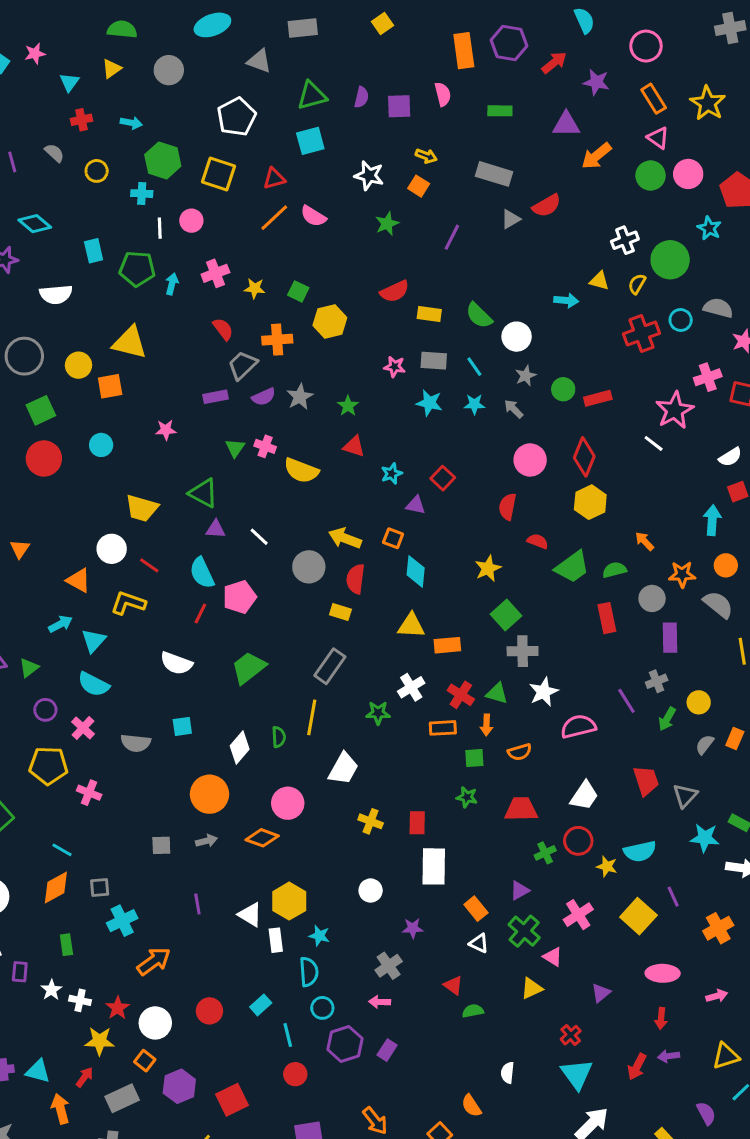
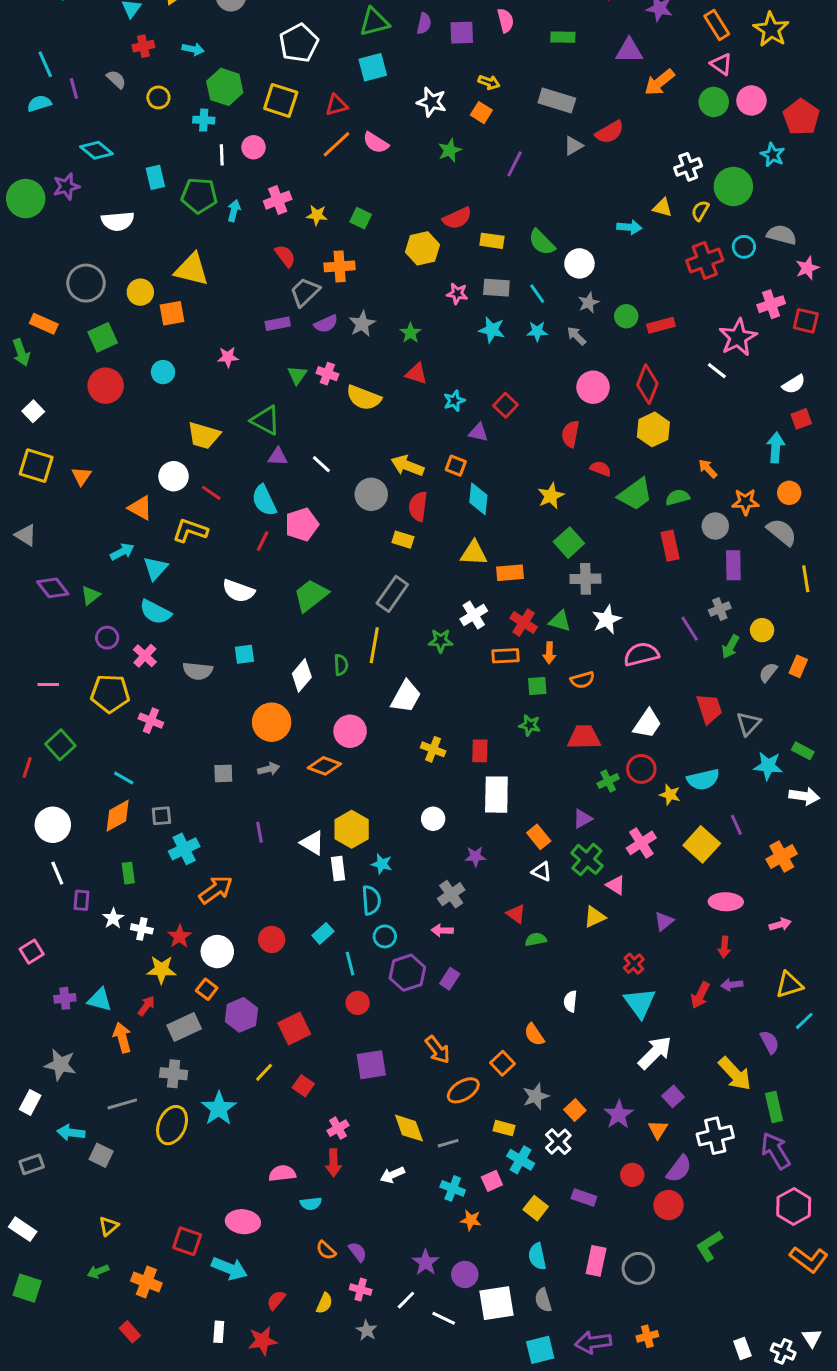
yellow hexagon: (330, 322) -> (423, 248), moved

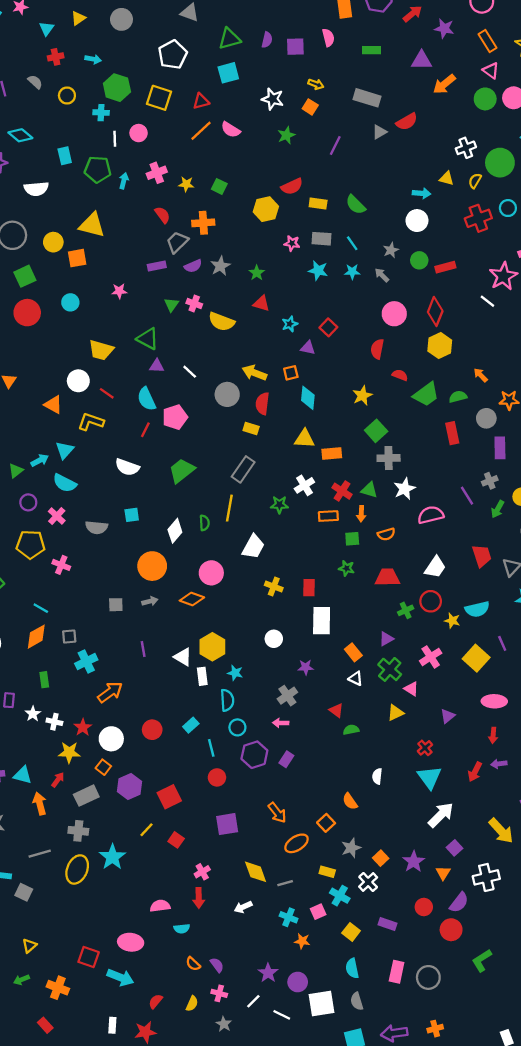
white circle: (579, 263) -> (417, 221), moved
orange square: (456, 466) -> (291, 373), turned -35
cyan arrow: (122, 552) -> (40, 460), moved

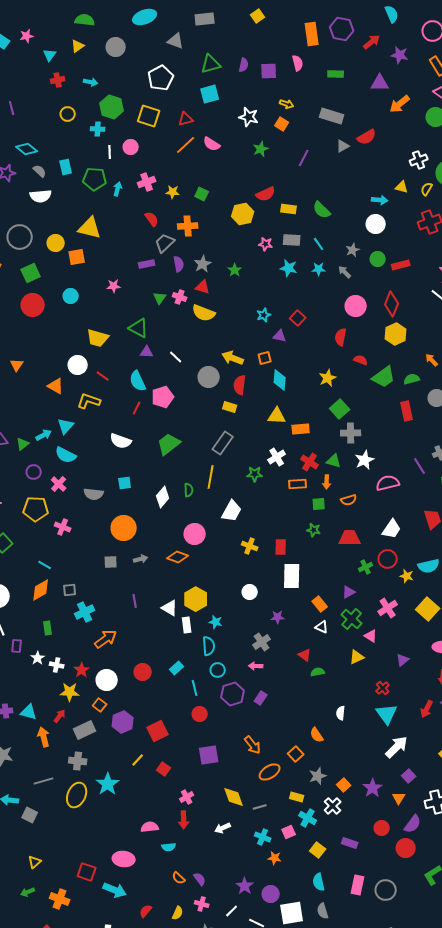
gray semicircle: (35, 82) -> (40, 171), moved
purple semicircle: (193, 266) -> (179, 264), turned -77
red triangle: (261, 304) -> (203, 287), moved
orange circle: (152, 566) -> (124, 528), moved

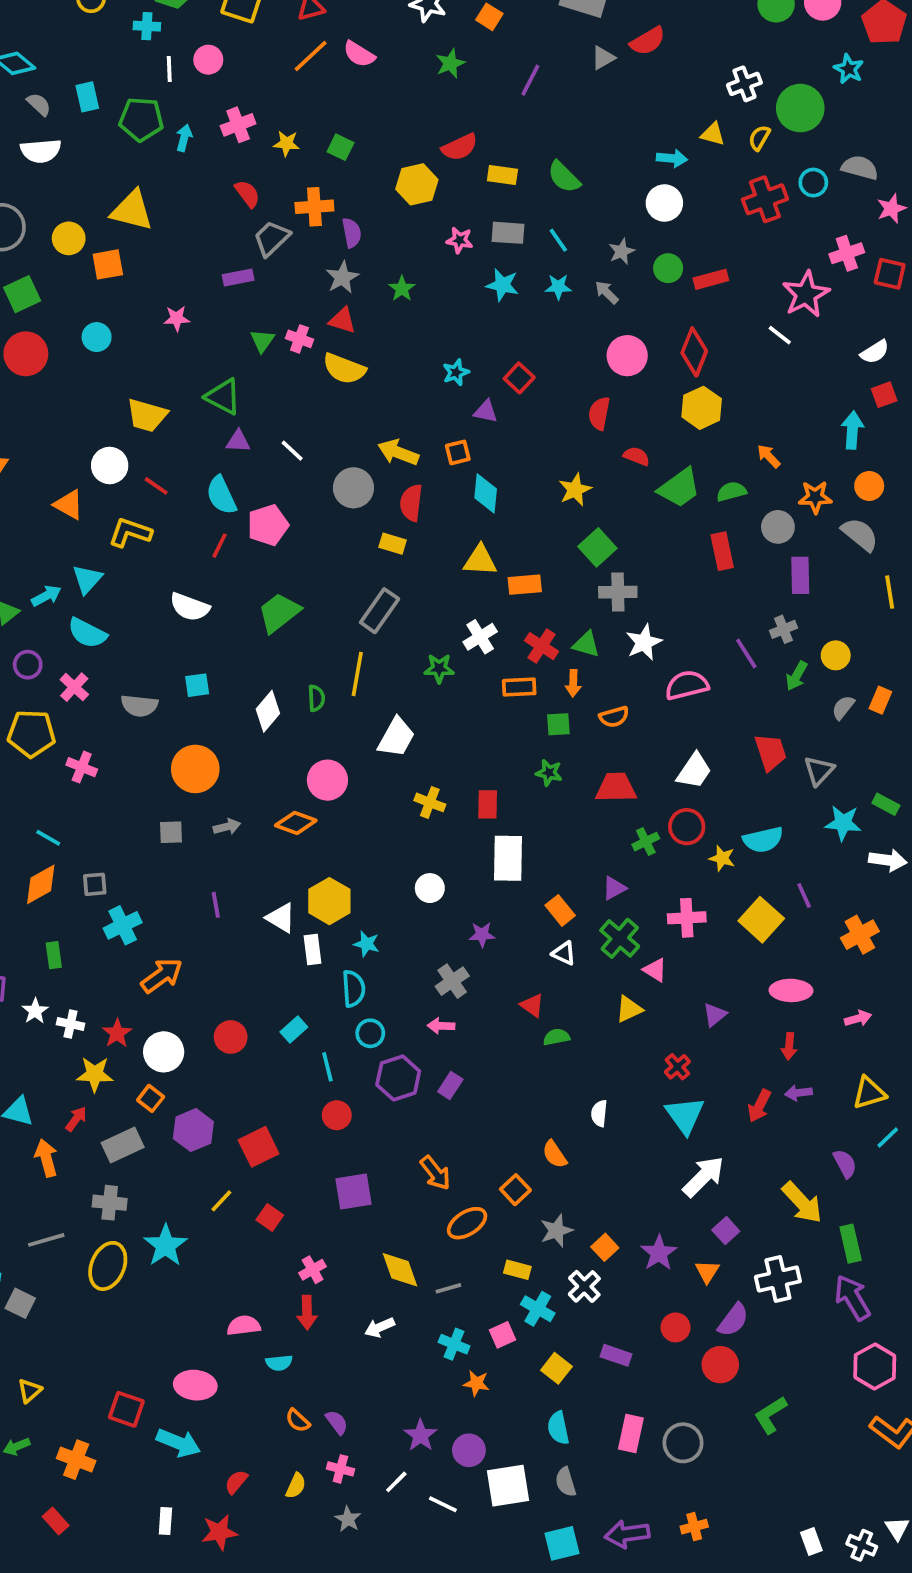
purple semicircle: (179, 264) -> (352, 233), moved
pink cross: (388, 608) -> (687, 918), turned 30

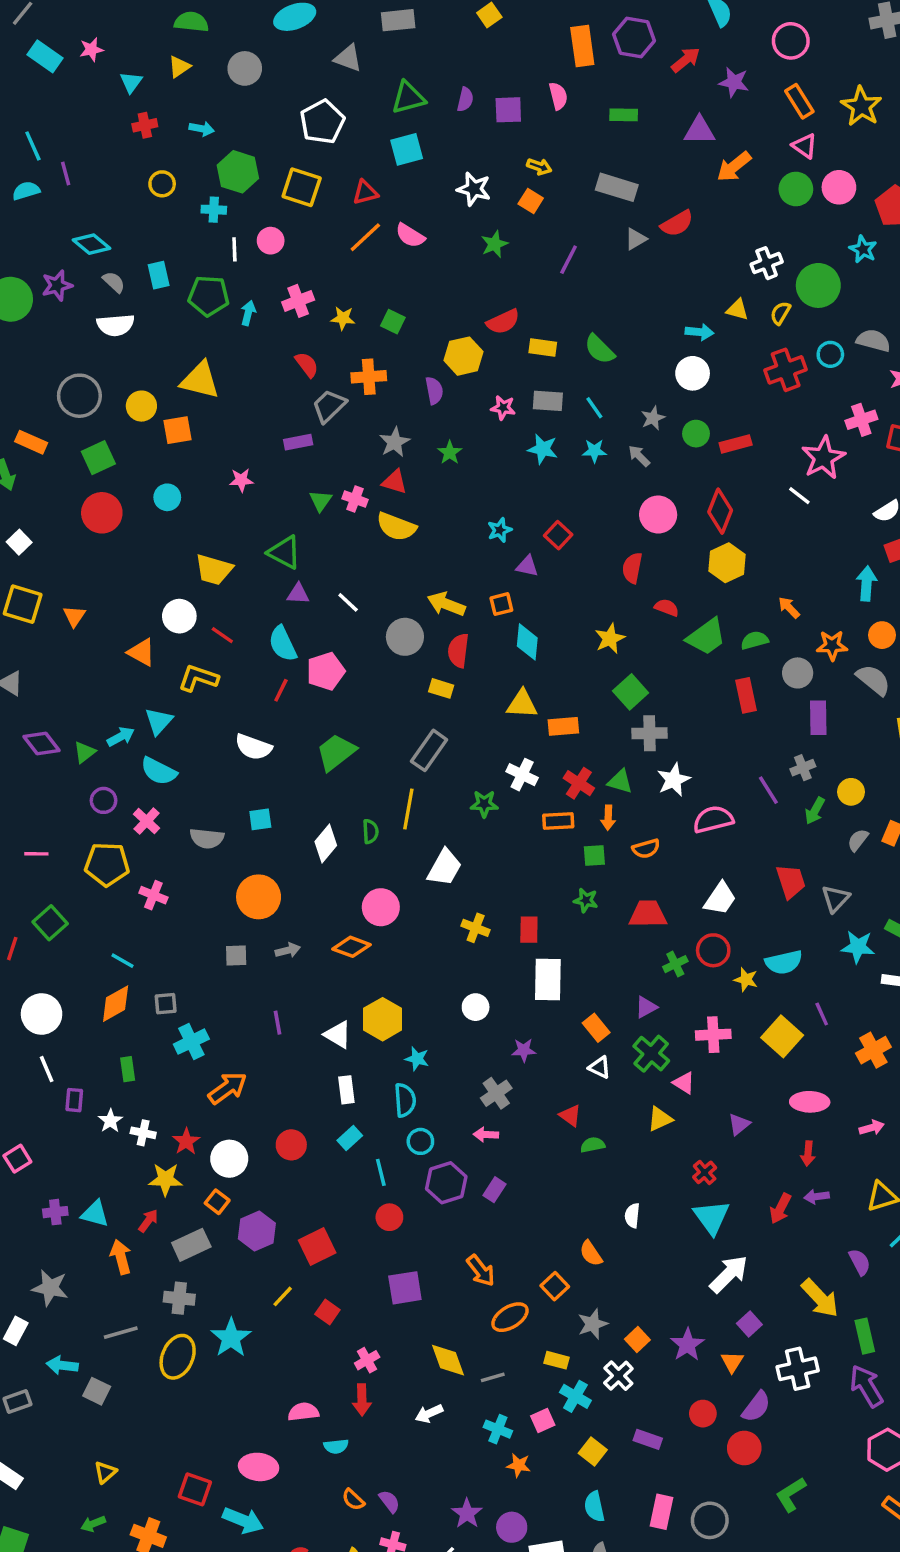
purple semicircle: (352, 233) -> (434, 391), moved
white cross: (480, 637) -> (522, 775), turned -32
white rectangle: (313, 950) -> (346, 1090), moved

